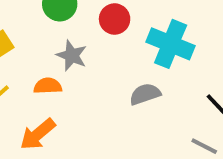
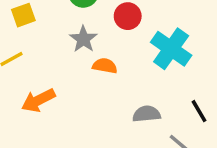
orange semicircle: (48, 86) -> (105, 66), moved
gray semicircle: (145, 94) -> (146, 114), moved

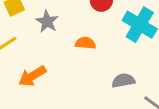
gray star: (83, 39) -> (47, 22), moved

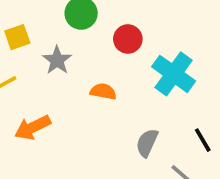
gray semicircle: (123, 81) -> (147, 143), turned -60

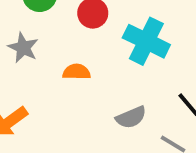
gray semicircle: (147, 143) -> (131, 117), turned -128

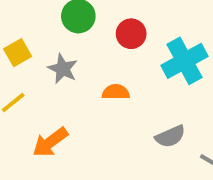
cyan cross: (146, 41) -> (184, 61), turned 36

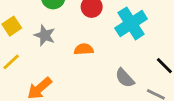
gray semicircle: (170, 136) -> (125, 78), turned 75

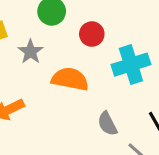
orange semicircle: (84, 49) -> (70, 79), size x1.6

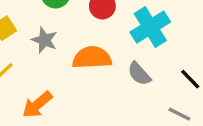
gray semicircle: (107, 124) -> (139, 74), moved

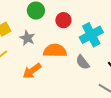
orange arrow: (37, 105) -> (32, 71), moved

